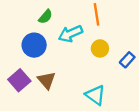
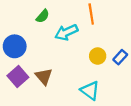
blue circle: (34, 45) -> (15, 46), moved
yellow circle: (100, 48) -> (98, 56), moved

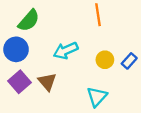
green semicircle: (43, 16) -> (29, 20), moved, size x1.5
cyan arrow: (66, 32) -> (66, 51), moved
cyan triangle: (90, 91) -> (97, 97), turned 36

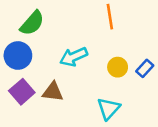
brown triangle: (47, 82) -> (53, 92), turned -42

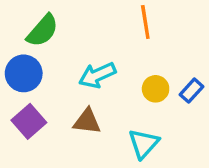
brown triangle: (53, 92) -> (87, 121), moved

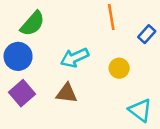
blue rectangle: (192, 91) -> (147, 34), moved
cyan triangle: (144, 144) -> (140, 110), moved, turned -35

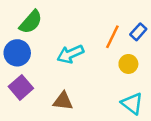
orange line: (111, 17) -> (112, 37), moved, turned 35
yellow circle: (119, 68) -> (128, 64), moved
brown triangle: (67, 93) -> (63, 101), moved

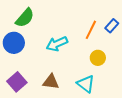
yellow circle: (128, 64) -> (98, 58), moved
purple square: (21, 87) -> (17, 82), moved
cyan triangle: (132, 104) -> (86, 84), moved

